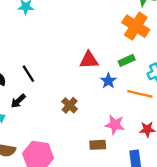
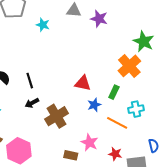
green rectangle: (127, 60) -> (114, 92), turned -56
black arrow: (18, 101) -> (32, 103), moved
brown cross: (70, 105) -> (56, 116), size x1.6

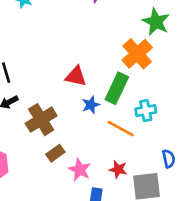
green rectangle: (114, 92) -> (117, 88), size x1.6
pink star: (89, 143) -> (80, 170), moved
brown rectangle: (71, 155) -> (55, 153), moved, turned -48

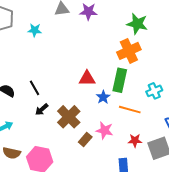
orange cross: (137, 54) -> (129, 51), turned 30
cyan cross: (146, 111) -> (154, 91), moved
pink star: (80, 170) -> (105, 130), moved

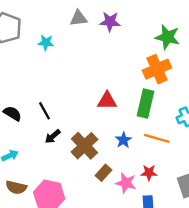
blue star: (103, 97) -> (123, 140), moved
pink star: (105, 130) -> (126, 183), moved
red star: (135, 140) -> (149, 173), moved

